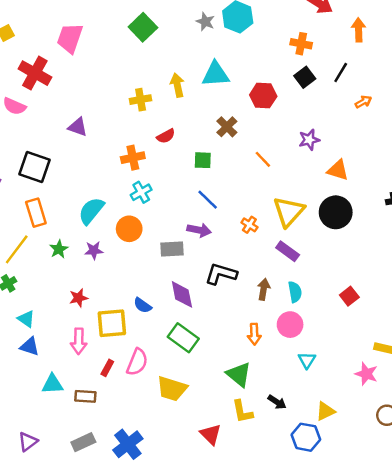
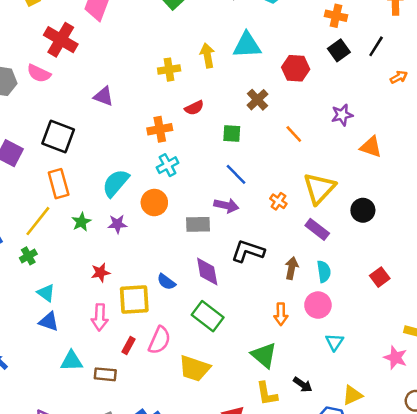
black circle: (336, 212) -> (363, 210), moved, size x0.7

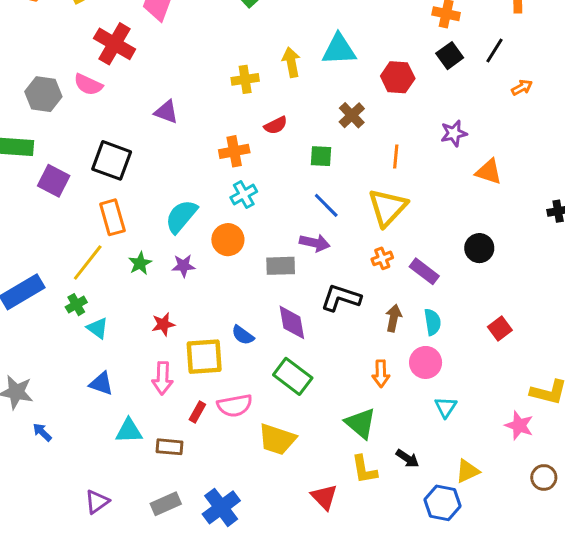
orange line: (294, 134) -> (396, 157), turned 48
yellow triangle: (319, 188) -> (388, 207), moved
orange cross: (278, 201) -> (382, 258), moved, turned 35
cyan triangle: (46, 293) -> (98, 328), moved
pink semicircle: (159, 340) -> (235, 406), turned 56

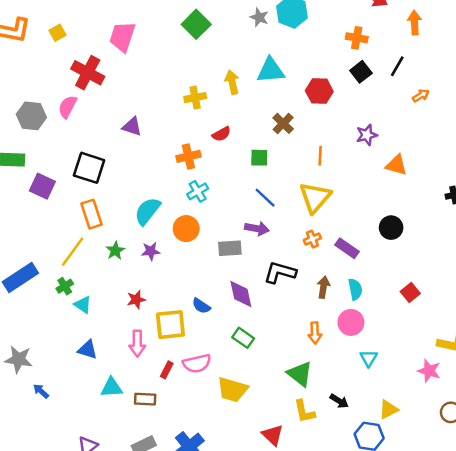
pink semicircle: (88, 85) -> (68, 107), turned 95
green rectangle: (293, 376) -> (243, 338), size x0.7

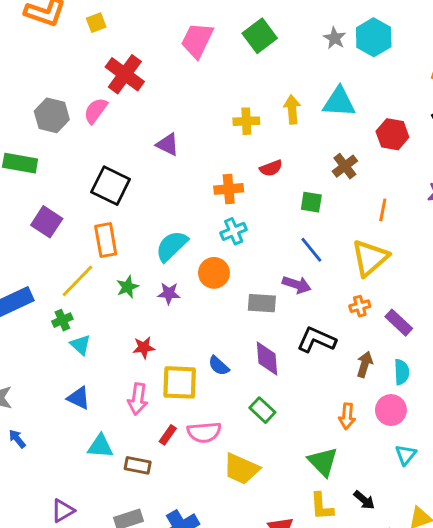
pink trapezoid: (122, 37) -> (197, 40), moved
purple square: (42, 186) -> (47, 222), moved

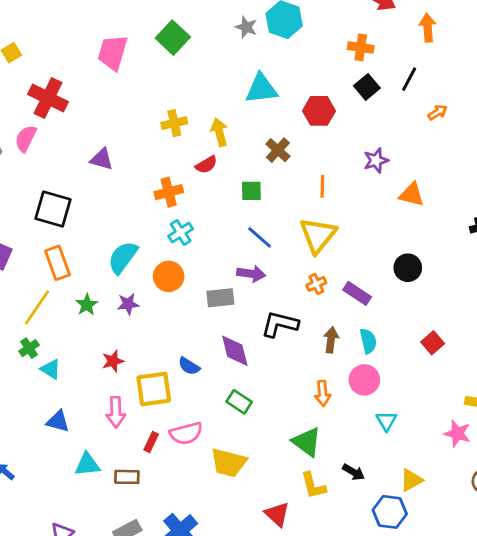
yellow arrow: (292, 109) -> (219, 132), moved

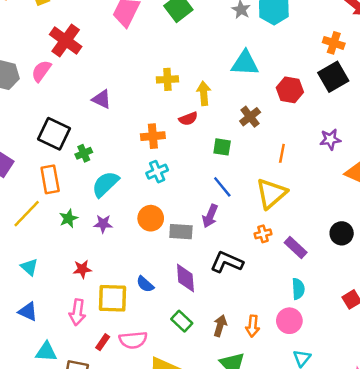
black square: (367, 87) -> (333, 77), size x1.4
purple arrow: (251, 274) -> (210, 216), turned 95
orange circle: (169, 276) -> (151, 218), moved
brown arrow: (331, 340) -> (220, 326), moved
green cross: (29, 348) -> (84, 153), moved

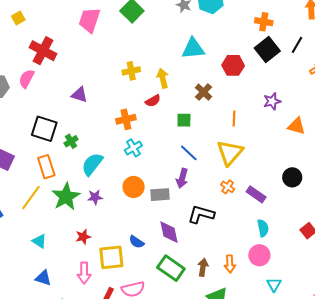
green star: (69, 218) -> (66, 197), size x1.8
orange cross: (263, 234) -> (228, 187), turned -32
green rectangle: (182, 321) -> (171, 268), size x1.5

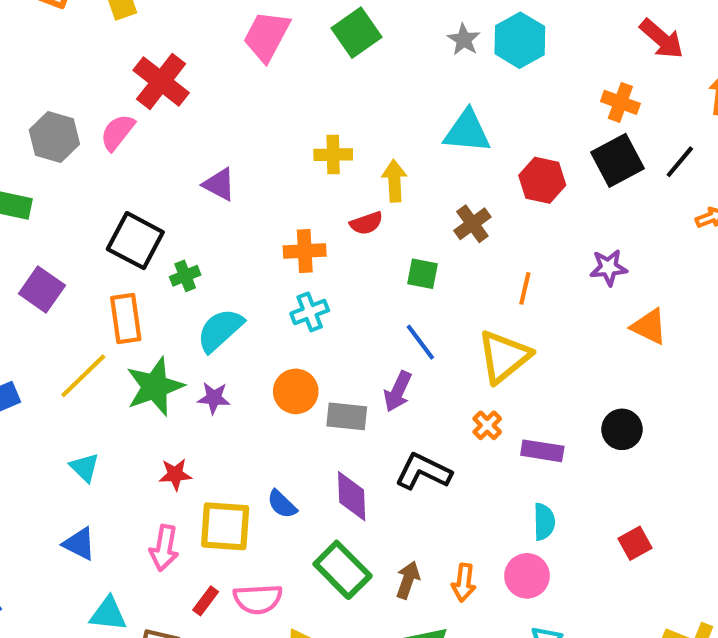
purple rectangle: (256, 194) -> (542, 451), turned -36

